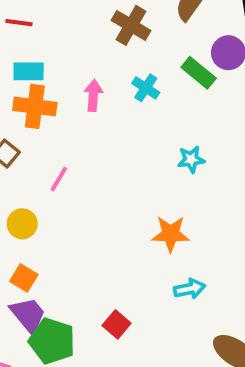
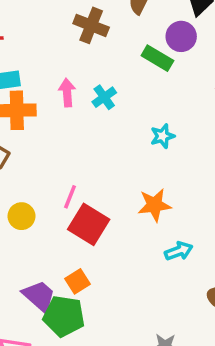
cyan cross: (146, 88) -> (104, 97), moved, turned 30
pink line: (59, 179) -> (70, 197), moved
orange square: (24, 278) -> (78, 281), moved, turned 35
red square: (117, 324) -> (89, 224), moved, size x1.6

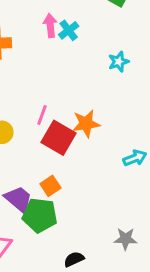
pink arrow: (67, 93) -> (50, 26), moved
orange star: (154, 205) -> (86, 124), moved

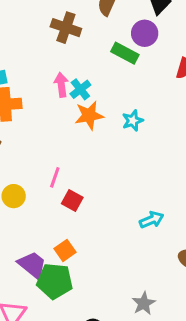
orange star: (86, 124) -> (89, 115), moved
red square: (58, 138) -> (72, 200), size x0.6
gray star: (125, 239) -> (144, 303), turned -30

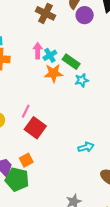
purple circle: (145, 33) -> (85, 15), moved
green rectangle: (125, 53) -> (71, 62), moved
red square: (72, 200) -> (35, 128), size x1.5

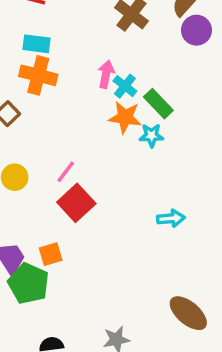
cyan cross: (50, 55) -> (125, 86), turned -32
cyan star: (82, 80) -> (151, 135), moved
cyan arrow: (86, 147) -> (171, 218), moved

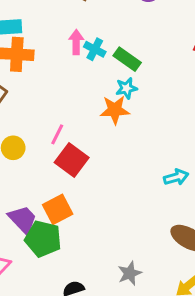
orange star: (125, 117) -> (115, 110), moved
cyan arrow: (171, 218) -> (176, 177), moved
orange square: (51, 254) -> (58, 209), size x1.4

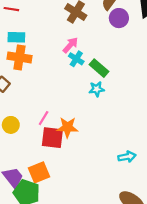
pink arrow: (76, 42) -> (70, 45), moved, turned 36
orange star: (115, 110) -> (67, 127), moved
red square: (72, 160) -> (52, 138), turned -35

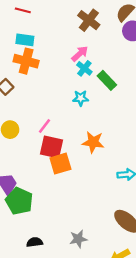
cyan star: (97, 89) -> (81, 98), moved
orange star: (67, 127) -> (93, 142), moved
orange square: (39, 172) -> (60, 164), moved

